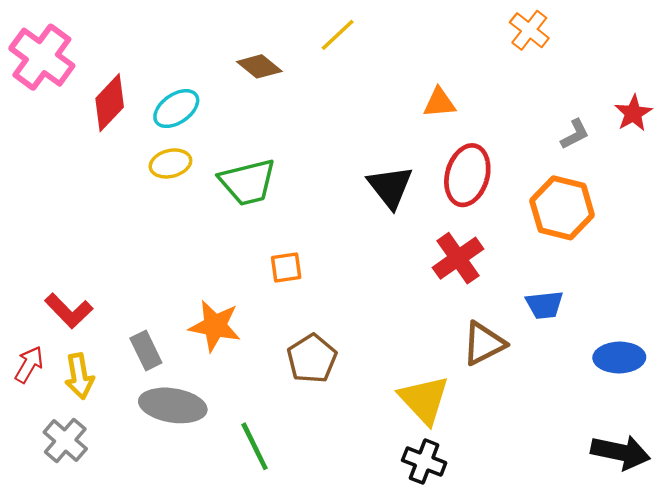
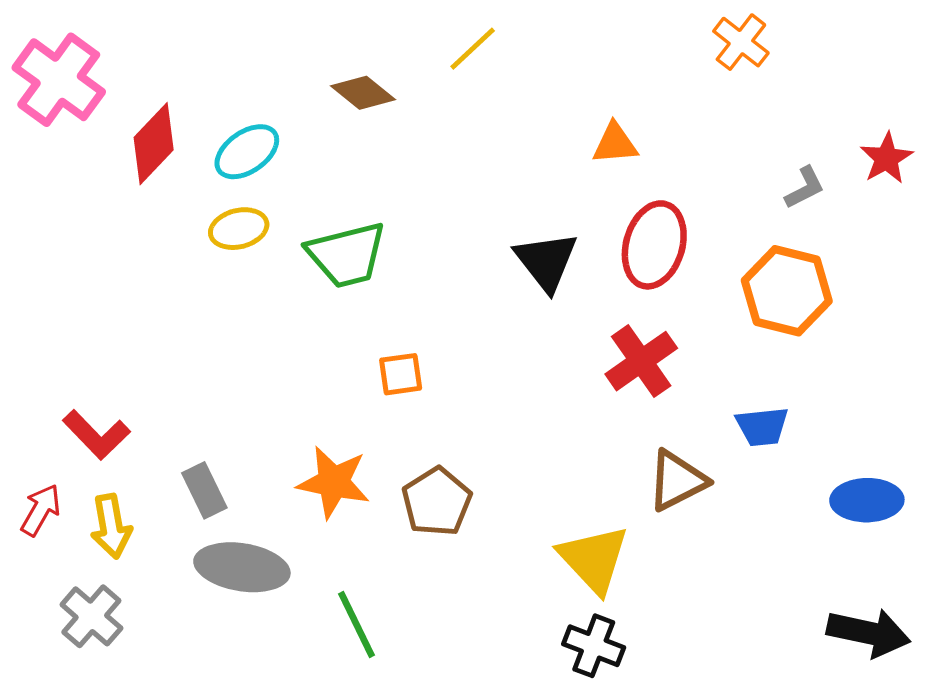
orange star: (215, 326) -> (334, 482), moved

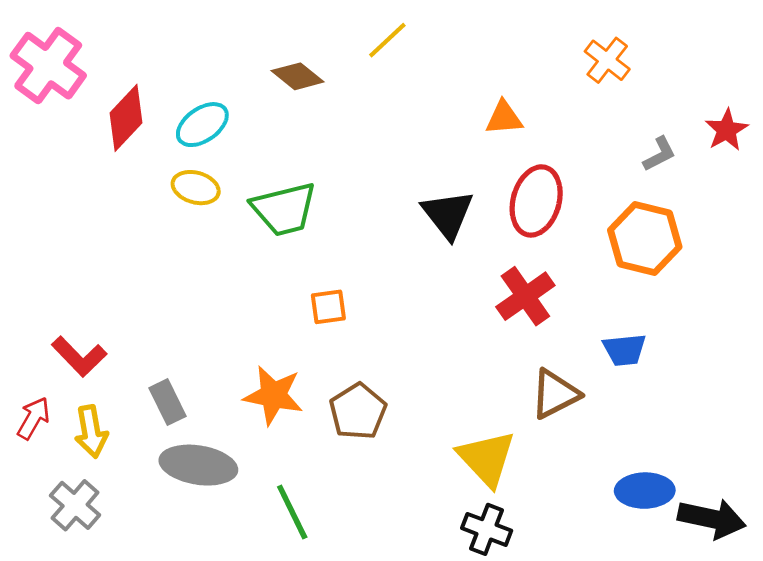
orange cross: (741, 42) -> (607, 60), moved
yellow ellipse: (239, 229) -> (196, 188), turned 30
blue ellipse: (867, 500) -> (645, 491), moved

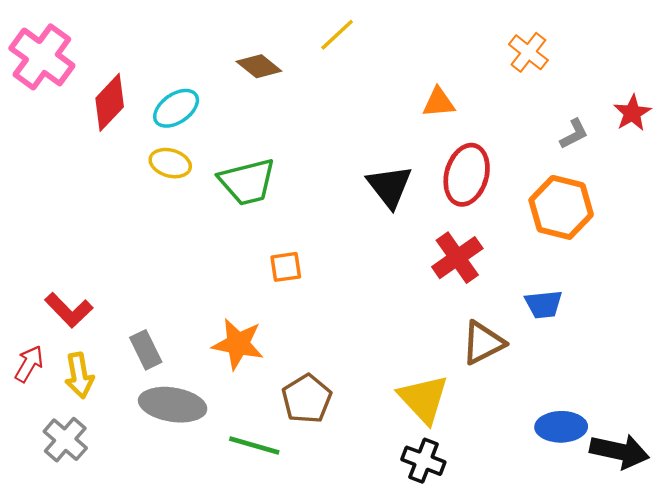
brown pentagon: (358, 411) -> (307, 399), moved
green line: (292, 512) -> (254, 445), turned -48

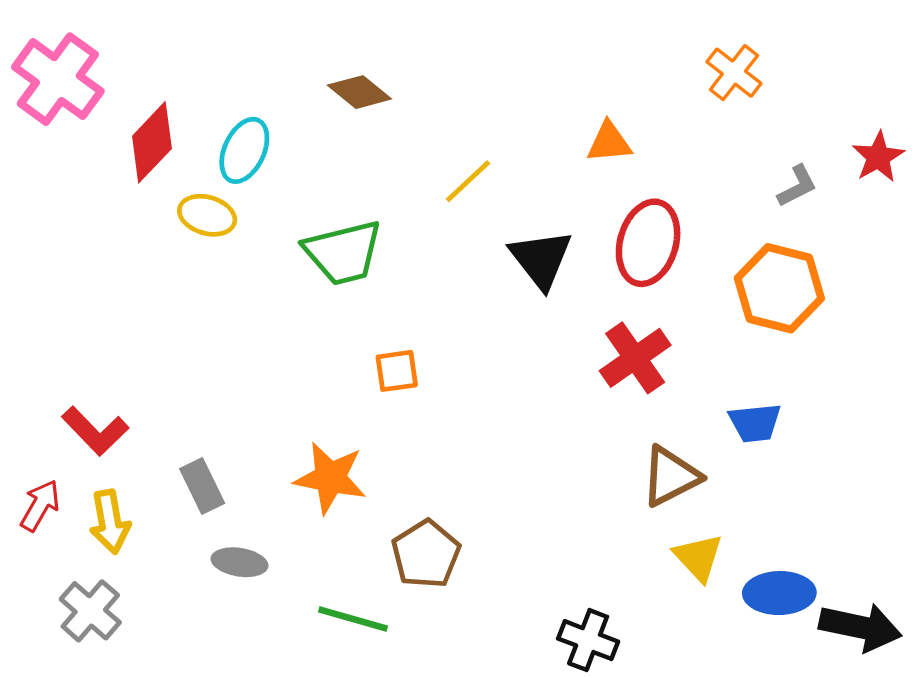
yellow line: (337, 35) -> (468, 181), moved
cyan ellipse: (176, 108) -> (244, 150), turned -30
yellow ellipse: (170, 163) -> (207, 215), moved
yellow triangle: (423, 399) -> (698, 557), moved, size x0.7
gray ellipse: (173, 405) -> (239, 562), size x0.6

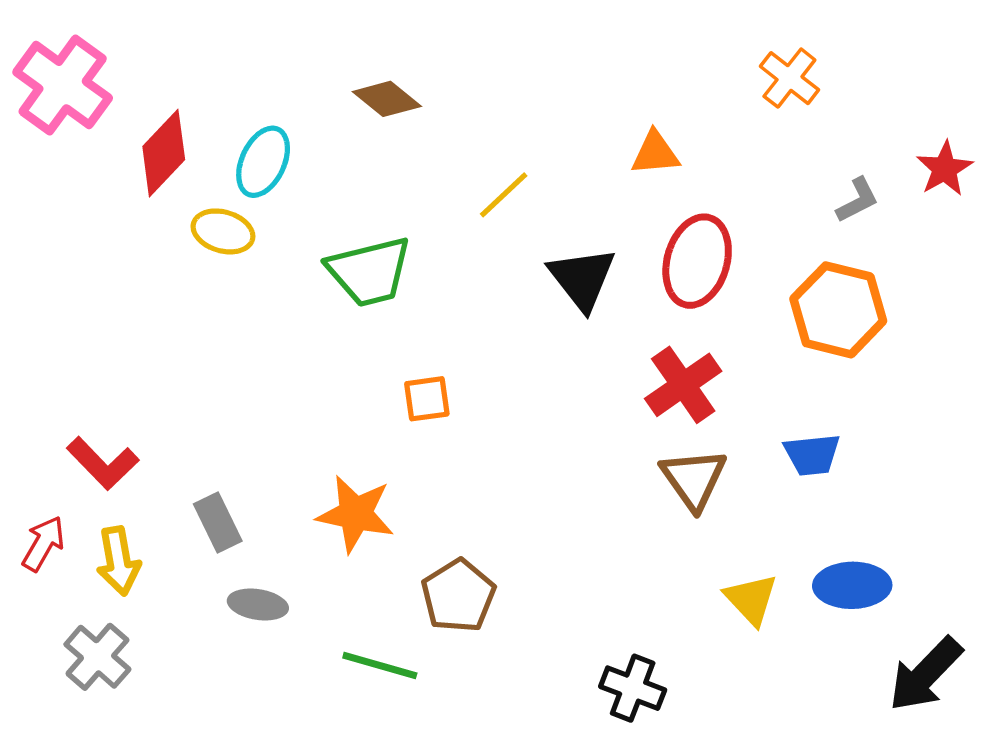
brown triangle: (671, 476) -> (694, 479), moved, turned -38
blue ellipse: (779, 593) -> (852, 585), moved
black arrow: (860, 627) -> (925, 674), turned 122

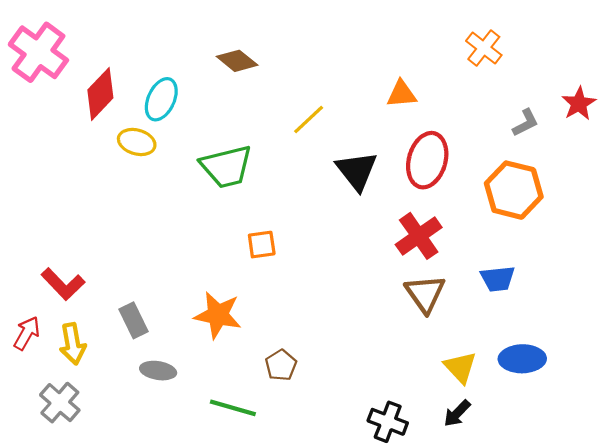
brown pentagon: (458, 596) -> (281, 365), size x0.7
black arrow: (925, 674) -> (457, 413), moved, size x0.6

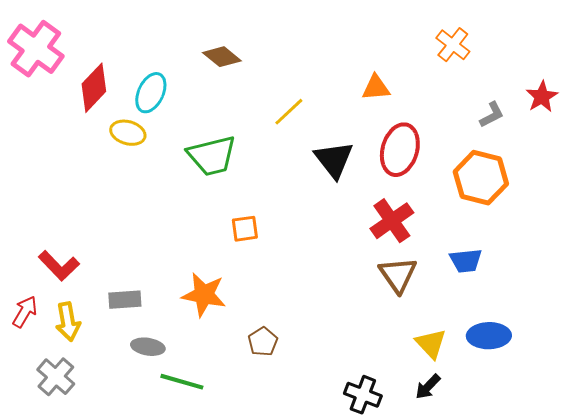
gray rectangle: (134, 320) -> (125, 300), turned -68
green line: (233, 408) -> (182, 382), moved

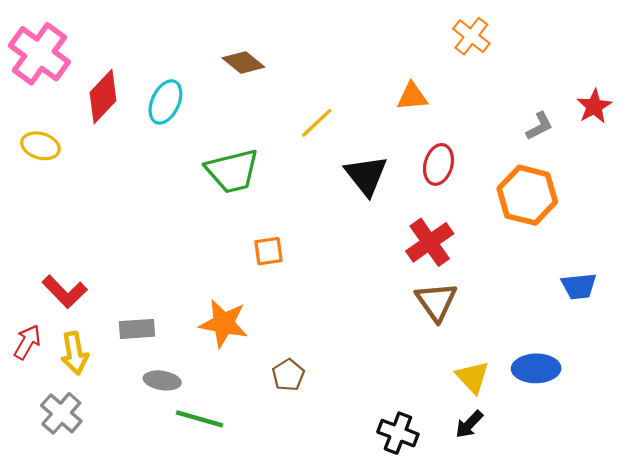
orange cross: (453, 45) -> (471, 36), moved
yellow ellipse: (128, 133) -> (40, 146), moved
red ellipse: (400, 150) -> (438, 164), size x0.7
blue trapezoid: (466, 261) -> (579, 286), moved

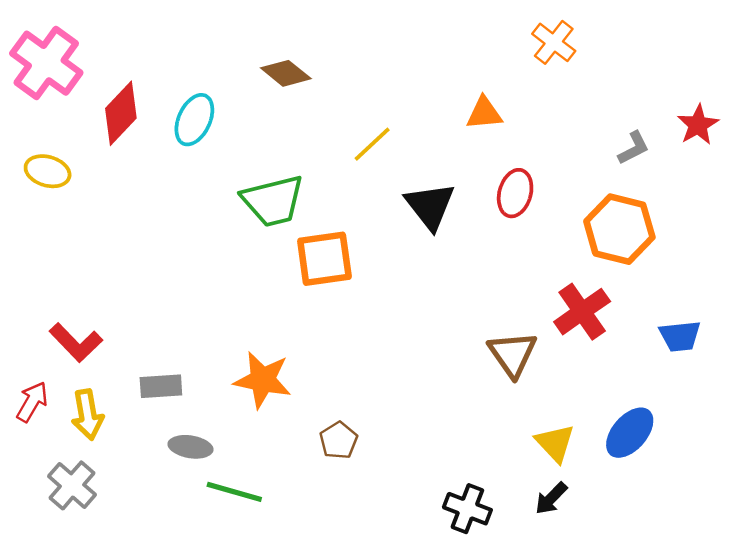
red cross: (430, 242) -> (582, 312), moved
orange square: (269, 251) -> (324, 259), moved, size x1.6
blue ellipse: (536, 368) -> (630, 433), turned -48

